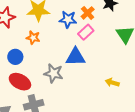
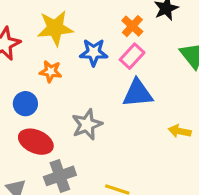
blue star: (68, 19) -> (94, 52), moved
blue triangle: (75, 57) -> (138, 93), moved
gray star: (53, 73) -> (87, 124), turned -30

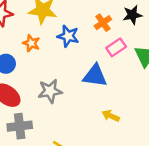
pink rectangle: (132, 56) -> (116, 47), moved
yellow arrow: (180, 131) -> (111, 116), moved

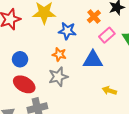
orange star: (31, 43) -> (59, 54), moved

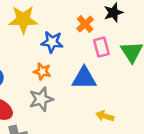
pink rectangle: (107, 35) -> (101, 47), turned -63

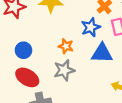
blue star: (52, 42) -> (91, 27), moved, turned -30

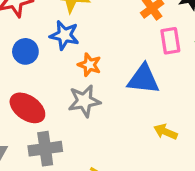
blue star: (91, 27) -> (64, 35), moved, turned 30
blue circle: (23, 50) -> (25, 51), moved

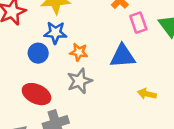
blue circle: (25, 51) -> (38, 53), moved

